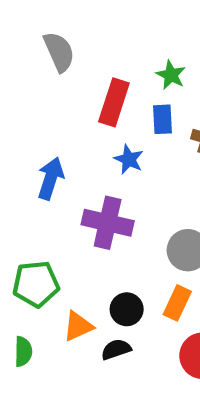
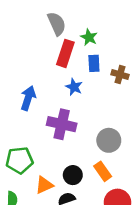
gray semicircle: (59, 52) -> (57, 24), moved
green star: (171, 75) -> (89, 37), moved
orange rectangle: (177, 303) -> (103, 171), turned -60

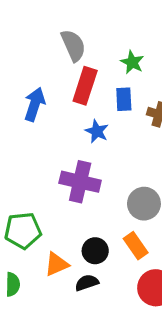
green star: (89, 37) -> (132, 62), moved
blue arrow: (28, 98) -> (35, 104), moved

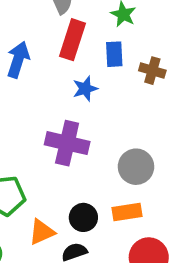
blue star: (97, 131) -> (85, 89), turned 30
orange rectangle: (136, 246) -> (127, 212), turned -64

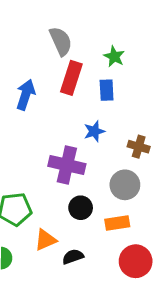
brown cross: (152, 71) -> (139, 147), moved
blue star: (85, 89) -> (94, 131), moved
black circle: (83, 217) -> (81, 208), moved

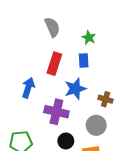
red rectangle: (71, 78) -> (54, 64), moved
blue arrow: (26, 95) -> (28, 88), moved
blue star: (94, 131) -> (75, 89), size x1.5

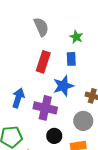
blue arrow: (28, 88) -> (18, 98), moved

